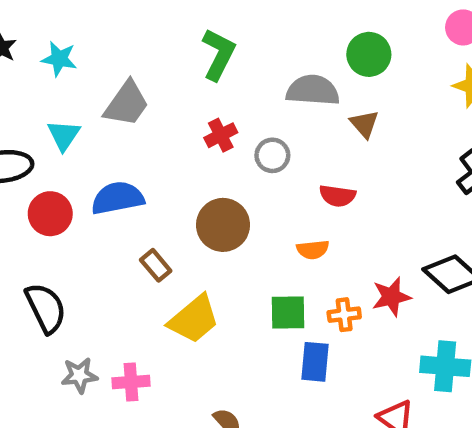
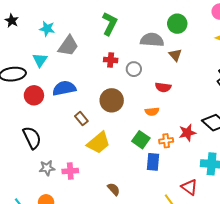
cyan star: (59, 59) -> (47, 29), moved
red cross: (221, 135) -> (111, 60), turned 32
green square: (288, 312) -> (141, 140), turned 36

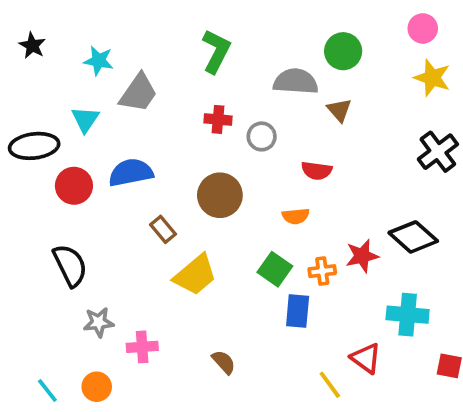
pink cross: (70, 171) -> (142, 347), moved

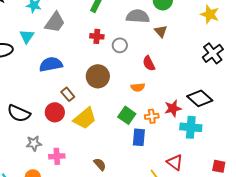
red semicircle: (317, 171) -> (149, 63), turned 56
red circle: (74, 186) -> (55, 112), moved
black semicircle: (70, 265) -> (19, 113), turned 140
cyan cross: (408, 315) -> (191, 127), moved

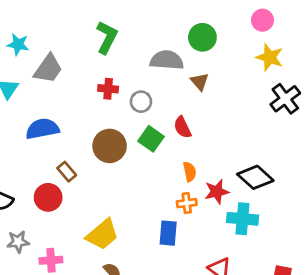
black cross: (213, 53) -> (285, 99), moved
orange semicircle: (138, 87) -> (190, 172), moved, turned -96
green square: (127, 115) -> (151, 139), moved
yellow trapezoid: (85, 118) -> (102, 235), moved

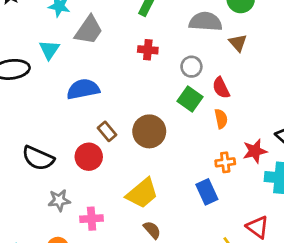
gray circle: (141, 102) -> (191, 67), moved
brown circle: (110, 146) -> (149, 131), moved
orange semicircle: (190, 172) -> (221, 119), moved
blue rectangle: (168, 233) -> (207, 192), turned -30

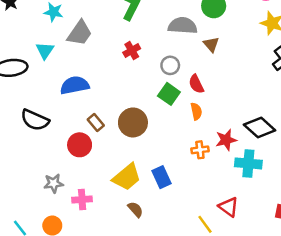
red cross: (148, 50) -> (132, 50), turned -35
black semicircle: (38, 158) -> (35, 120), moved
blue rectangle: (207, 192) -> (162, 177), moved

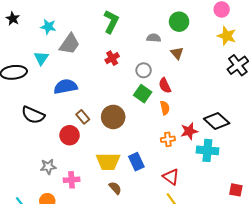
gray semicircle: (183, 26) -> (154, 38), size x0.6
yellow trapezoid: (127, 177) -> (108, 162), turned 40
red triangle: (229, 207) -> (171, 177), moved

